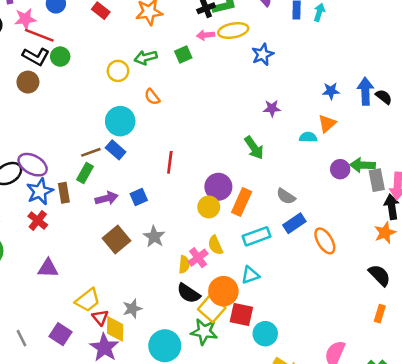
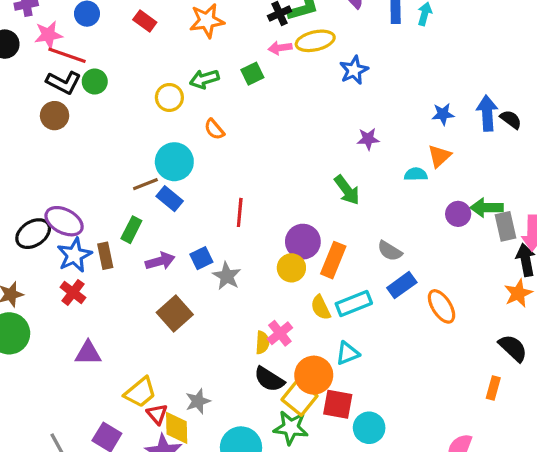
brown line: (91, 152) -> (145, 184), moved
gray star: (154, 237) -> (227, 276), moved
yellow semicircle: (215, 245) -> (321, 307), moved
orange rectangle: (380, 314) -> (493, 388), moved

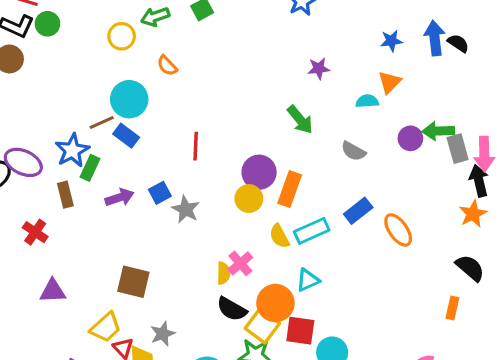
gray semicircle: (390, 251) -> (353, 151), moved
blue star: (74, 255) -> (72, 150), moved
brown square: (175, 313) -> (133, 282), moved, turned -32

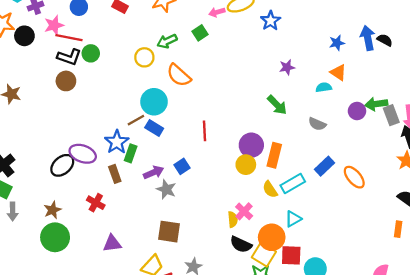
orange semicircle: (167, 66) -> (179, 75), size x1.6
orange triangle: (389, 82) -> (338, 72), turned -36
gray star: (186, 209) -> (166, 189), moved

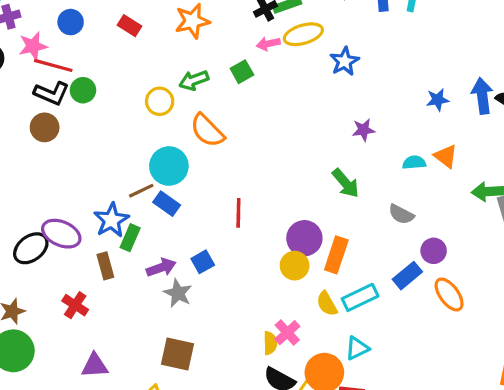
orange triangle: (338, 72) -> (446, 156), moved
purple circle: (357, 111) -> (434, 251), moved

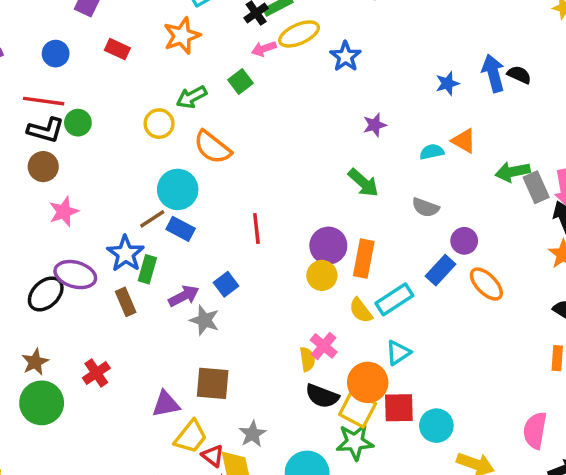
pink star: (33, 46) -> (64, 212), moved
red cross: (75, 305) -> (96, 373), moved, turned 30
purple triangle: (95, 366) -> (166, 404), moved

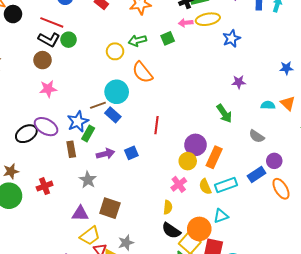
gray star: (205, 320) -> (88, 180), moved
pink cross: (324, 346) -> (179, 184), moved

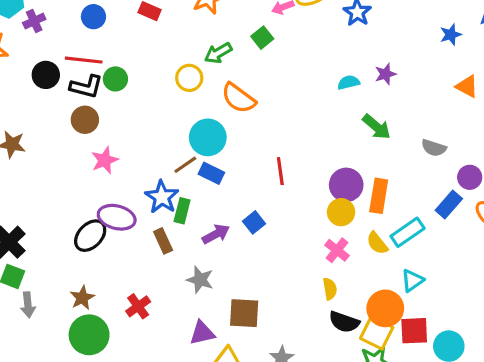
black circle: (13, 14) -> (46, 75), moved
cyan semicircle: (268, 105) -> (349, 82), moved

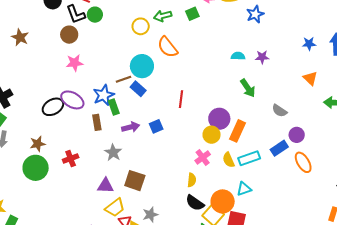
black L-shape: (86, 87) -> (76, 14), turned 40
green rectangle: (182, 211) -> (114, 107), turned -49

